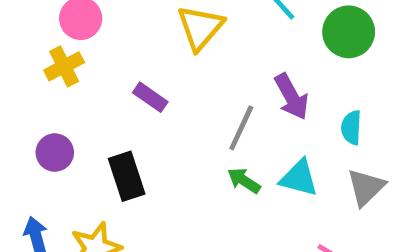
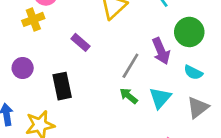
green circle: (349, 32) -> (189, 32), moved
cyan semicircle: (351, 128) -> (193, 72), turned -72
cyan triangle: (299, 178) -> (160, 98), turned 50

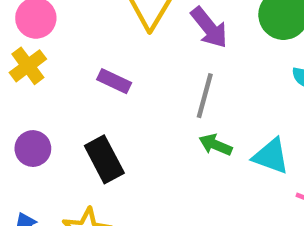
purple arrow: (161, 51) -> (209, 28), moved
cyan triangle: (160, 98) -> (271, 156), moved, turned -35

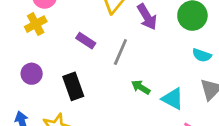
gray line: (205, 96) -> (120, 52), moved

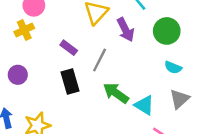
black rectangle: (73, 86) -> (70, 82), moved
green arrow: (141, 87) -> (116, 93), size x1.5

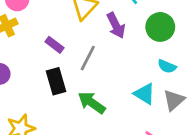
green arrow: (116, 93) -> (92, 103), moved
cyan triangle: (144, 105) -> (144, 94), moved

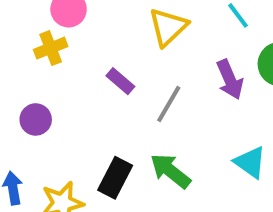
purple arrow: (116, 25) -> (230, 79), moved
black rectangle: (56, 81) -> (115, 178), moved, turned 40

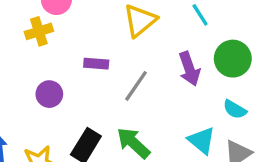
purple rectangle: (120, 81) -> (96, 64), turned -40
purple circle: (36, 119) -> (49, 94), moved

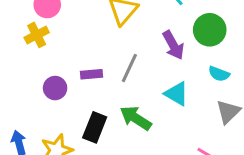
purple rectangle: (96, 64) -> (91, 74), moved
cyan triangle: (202, 140) -> (177, 94), moved

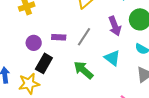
black rectangle: (95, 127) -> (44, 63), moved

